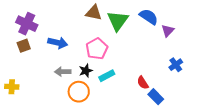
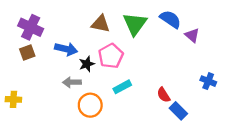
brown triangle: (94, 13) -> (101, 24), moved
purple triangle: (168, 31) -> (192, 35), turned -32
blue cross: (176, 65) -> (208, 81), moved, turned -32
black star: (86, 71) -> (87, 64), moved

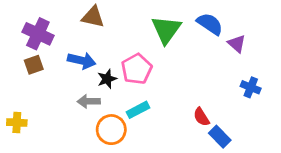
brown triangle: (101, 24) -> (93, 17), moved
blue cross: (208, 81) -> (251, 87), moved
cyan rectangle: (122, 87) -> (138, 110), moved

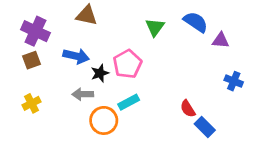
green triangle: (166, 30) -> (155, 27), size x0.7
purple triangle: (237, 44) -> (221, 40), turned -36
yellow cross: (17, 123) -> (32, 103), moved, turned -30

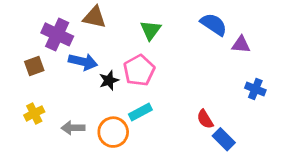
green triangle: (155, 27) -> (151, 30), moved
purple cross: (35, 31) -> (57, 34), moved
gray arrow: (83, 94) -> (73, 128), moved

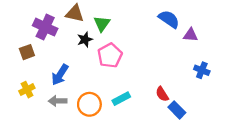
green triangle: (151, 30) -> (102, 24), moved
blue arrow: (83, 62) -> (60, 75), moved, turned 110
black star: (109, 80) -> (85, 40), moved
cyan rectangle: (140, 112) -> (121, 99), moved

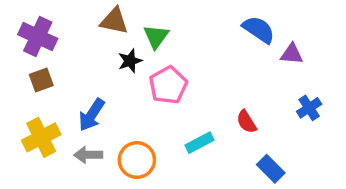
purple cross: (45, 27) -> (38, 37), moved
blue cross: (202, 70) -> (309, 108), turned 35
yellow cross: (27, 90) -> (41, 137), size x1.5
red semicircle: (162, 94) -> (246, 122), moved
cyan rectangle: (121, 99) -> (199, 143), moved

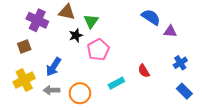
purple cross: (38, 37) -> (37, 20), moved
blue rectangle: (271, 169) -> (184, 91), moved

